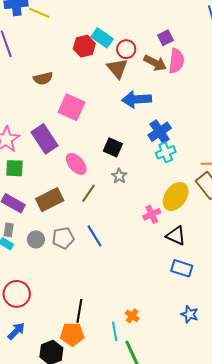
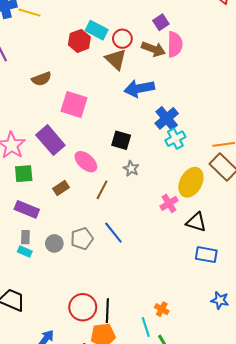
brown rectangle: (50, 200) -> (61, 188), moved, size x0.6
red circle: (17, 294) -> (83, 307), moved

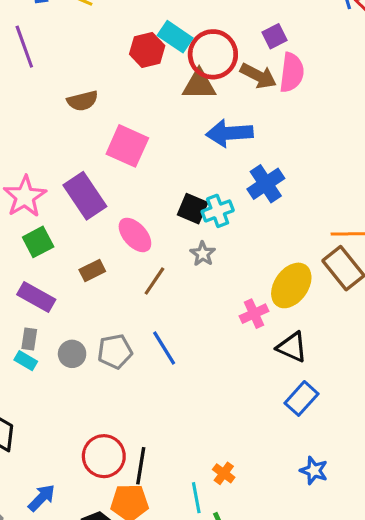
red circle: (122, 39) -> (213, 54), size x1.6
brown triangle: (116, 59) -> (199, 85), turned -50
cyan cross: (175, 139) -> (218, 211), moved
green square: (24, 174) -> (38, 242), turned -30
blue rectangle: (206, 255) -> (302, 398), turned -65

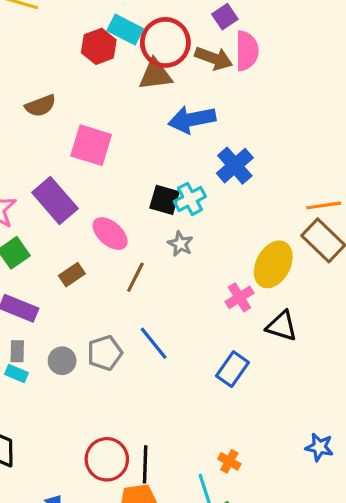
blue rectangle: (302, 398) -> (232, 369), moved

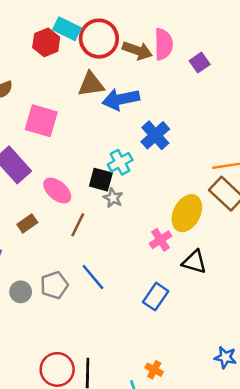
purple square: (225, 17) -> (200, 63), moved
brown triangle: (155, 75) -> (91, 84), moved
black square: (165, 200) -> (101, 180), moved

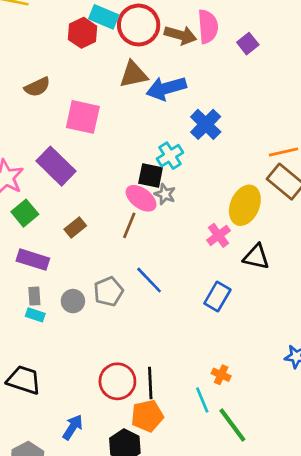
pink ellipse: (57, 191) -> (141, 198), moved

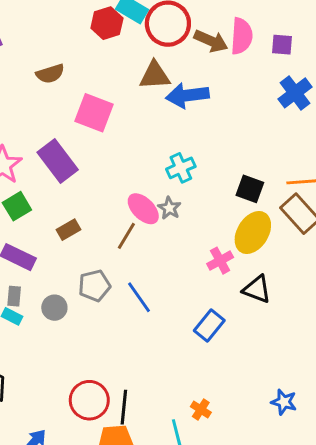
purple square: (248, 44) -> (282, 45), moved, turned 35
blue cross: (206, 124) -> (295, 93), moved
black square: (151, 175) -> (250, 189), moved
gray pentagon: (108, 292) -> (94, 286), moved

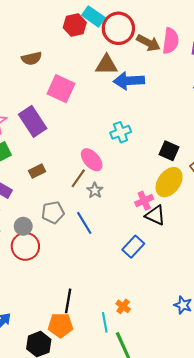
gray star: (169, 208) -> (95, 190), moved
black triangle: (257, 289) -> (155, 215), moved
red circle: (89, 400) -> (25, 246), moved

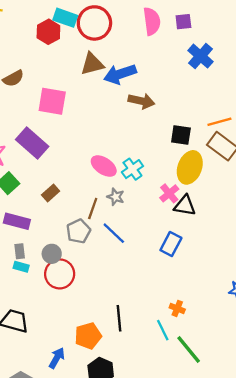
brown arrow: (148, 43) -> (141, 101), moved
cyan cross: (121, 132) -> (132, 169), moved
brown line: (78, 178) -> (93, 209), moved
orange pentagon: (60, 325) -> (88, 336), moved

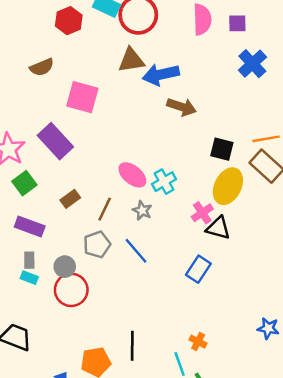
red hexagon: (48, 32) -> (69, 21), moved
brown line: (93, 209) -> (105, 209), moved

